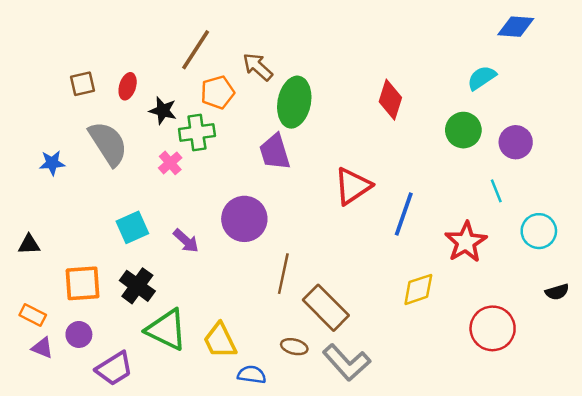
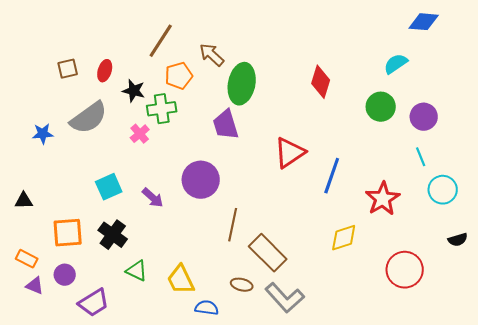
gray semicircle: (108, 143) -> (89, 118), turned 87
cyan line: (496, 191) -> (421, 157), moved
green triangle: (166, 330) -> (137, 271), size x0.6

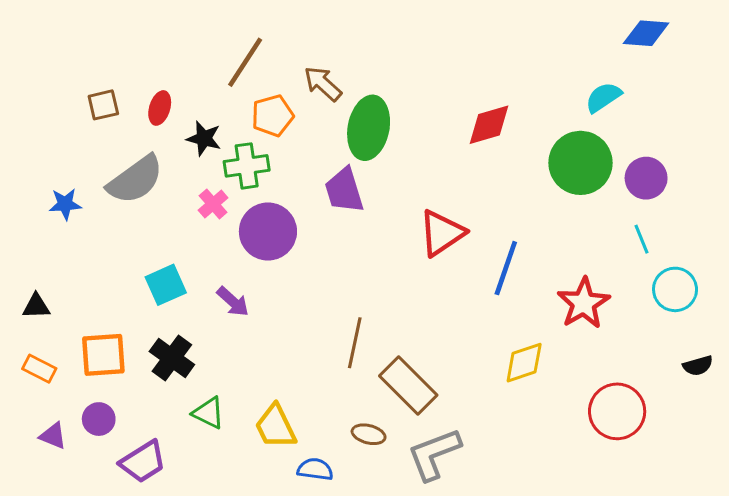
red diamond: (321, 82) -> (489, 125), turned 56
green circle: (381, 107) -> (580, 163), size x1.4
purple circle: (201, 180) -> (268, 231), moved
orange rectangle: (27, 259) -> (39, 369), moved
gray L-shape: (285, 298) -> (434, 454), turned 111

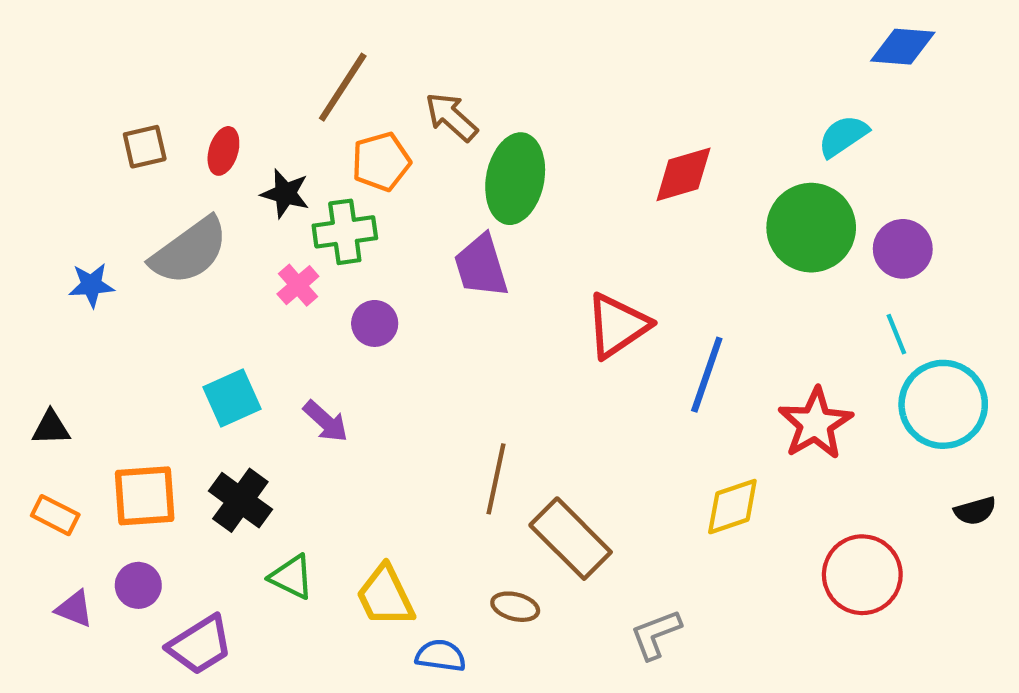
purple circle: (268, 231) -> (375, 323), size x0.6
cyan circle: (675, 289) -> (943, 404), size x1.4
gray L-shape: (434, 454) -> (656, 634), moved, size x0.7

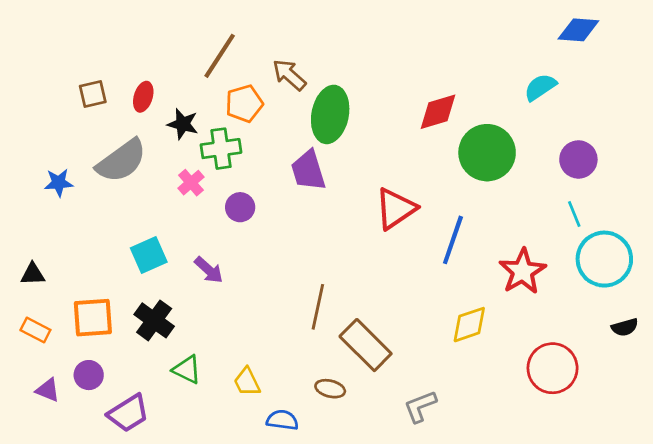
green circle: (811, 228) -> (487, 153), moved
yellow trapezoid: (385, 596) -> (247, 382), size x0.7

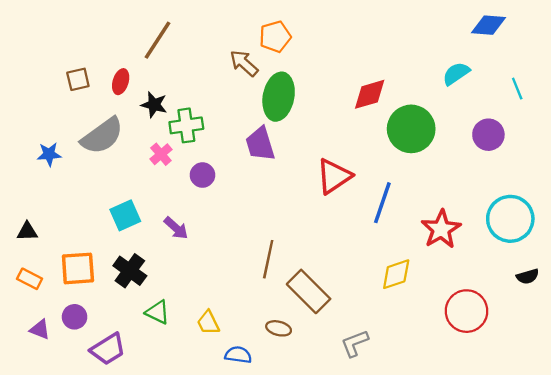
brown line: (220, 56) -> (158, 40), moved
orange pentagon: (244, 104) -> (275, 37), moved
cyan line: (574, 214) -> (517, 89), moved

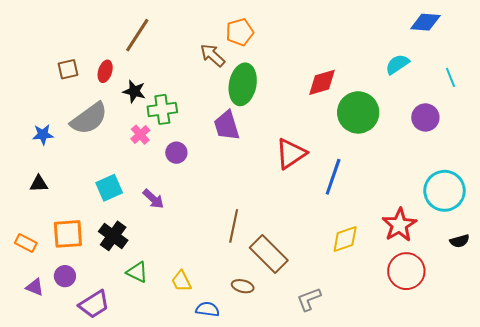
red star: (441, 229) -> (399, 225), moved
black triangle: (27, 232) -> (39, 184), moved

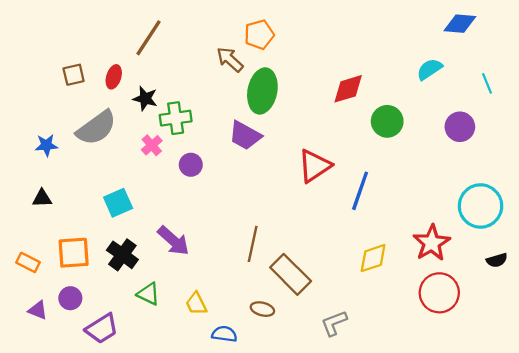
green circle: (358, 112) -> (387, 121), size x0.7
purple trapezoid: (227, 126) -> (245, 135), turned -44
purple arrow: (153, 199) -> (173, 241), moved, size x1.4

